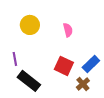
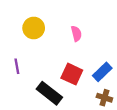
black rectangle: (29, 81) -> (49, 93), moved
brown cross: (83, 84) -> (104, 98), moved, turned -32

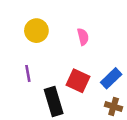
purple line: (17, 66) -> (28, 73), moved
black rectangle: (49, 93) -> (54, 102), turned 35

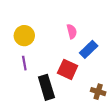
yellow circle: (36, 31) -> (24, 36), moved
blue rectangle: (111, 78) -> (89, 49), moved

